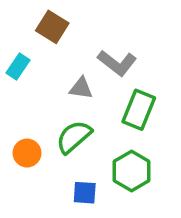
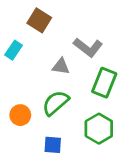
blue square: (85, 193) -> (53, 145), moved

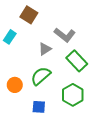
gray triangle: (61, 66) -> (45, 49), turned -40
green rectangle: (104, 83) -> (77, 61), turned -65

